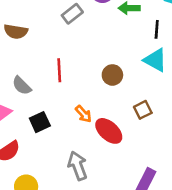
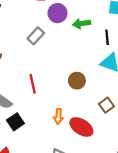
orange arrow: (83, 114) -> (58, 116), turned 56
black square: (40, 122) -> (15, 122), moved

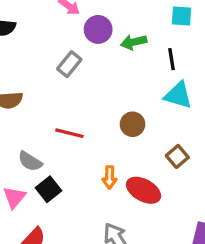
red line: (33, 84) -> (69, 133), turned -60

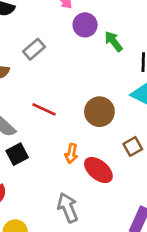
green arrow: (134, 42) -> (114, 41), turned 55
gray rectangle: (69, 64) -> (34, 49), moved
brown circle: (133, 124) -> (99, 112), size x1.4

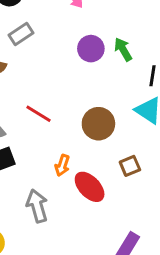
purple circle: (85, 25) -> (91, 49), moved
gray rectangle: (34, 49) -> (21, 34), moved
gray arrow: (68, 208) -> (37, 206), moved

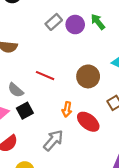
gray rectangle: (21, 34) -> (54, 22), moved
gray arrow: (37, 206) -> (53, 140), turned 65

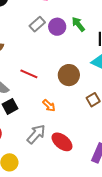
orange arrow: (67, 109) -> (49, 106), turned -56
red ellipse: (88, 122) -> (62, 142), moved

